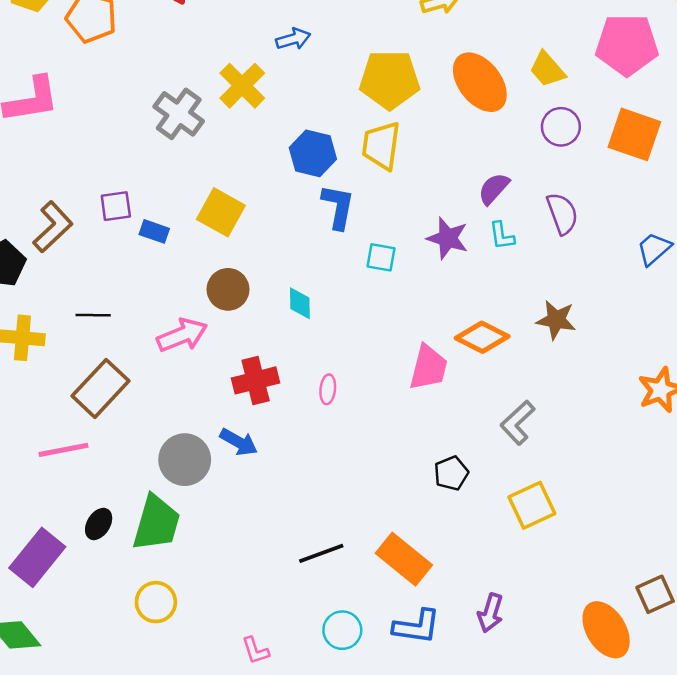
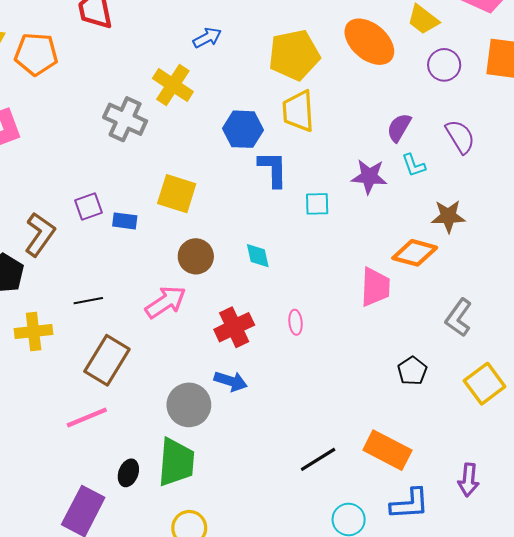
brown star: (556, 320) -> (448, 216), moved

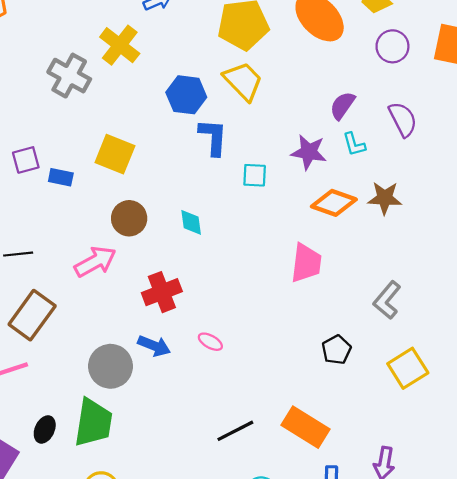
yellow trapezoid: (298, 111) -> (243, 81), turned 135
orange diamond: (415, 253) -> (334, 203), moved
pink ellipse: (296, 322) -> (210, 342), moved, turned -60

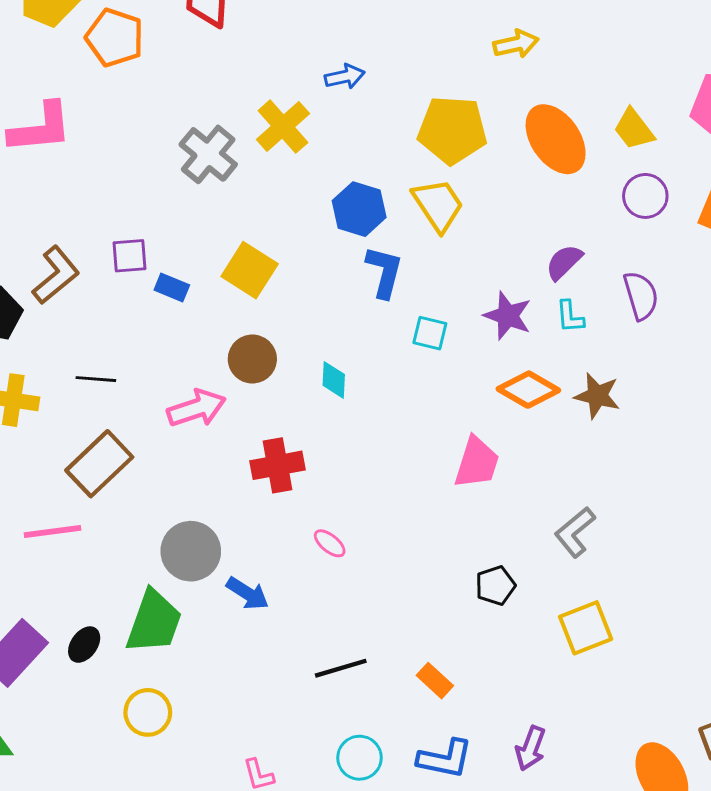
blue arrow: (154, 346) -> (248, 593), moved
orange rectangle: (306, 427) -> (435, 681), size x0.6
black ellipse: (45, 429) -> (84, 645), moved

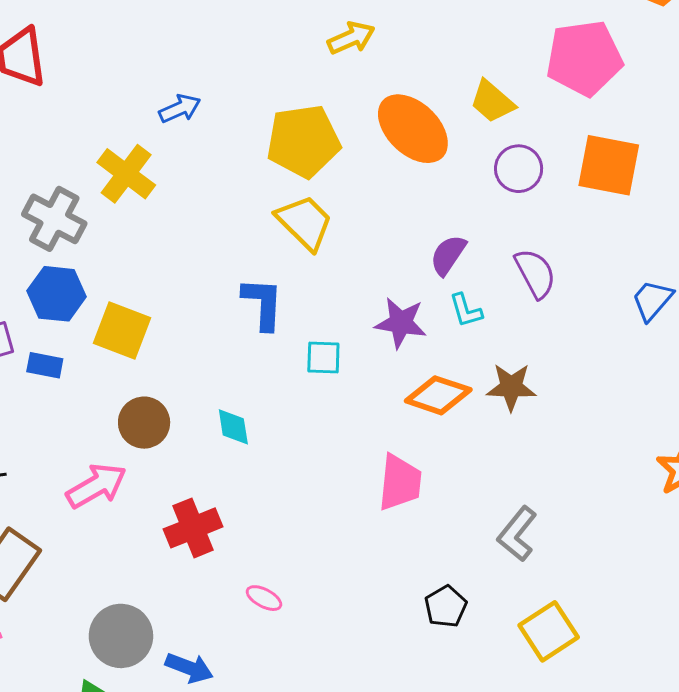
blue hexagon: (359, 209) -> (57, 294), moved

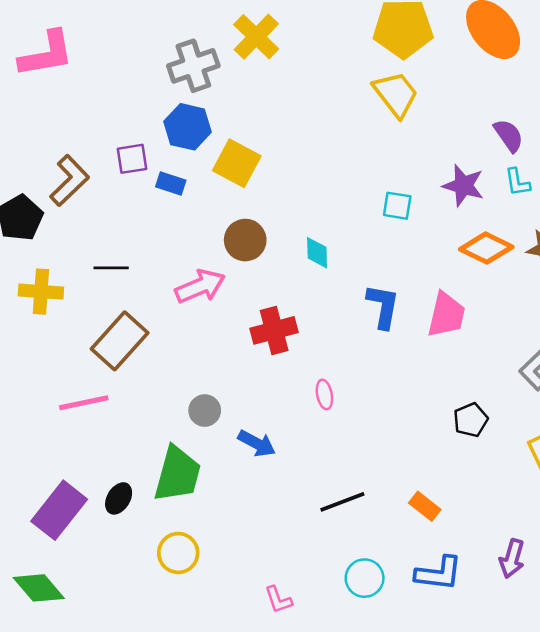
gray cross: (54, 219) -> (193, 66), turned 36
purple semicircle: (448, 255) -> (509, 135), turned 104
blue L-shape: (263, 304) -> (383, 306), moved
pink ellipse: (264, 598) -> (324, 394), turned 44
gray circle: (121, 636) -> (205, 411), size x0.6

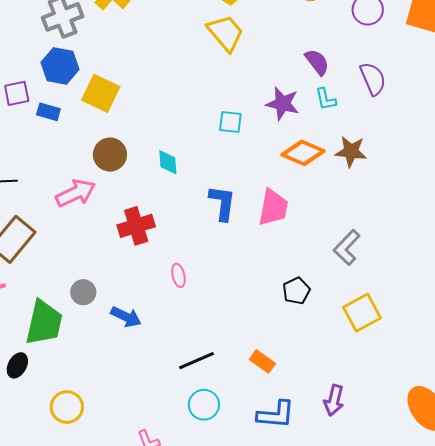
green trapezoid: (177, 474) -> (44, 323), moved
cyan circle: (365, 578) -> (204, 405), moved

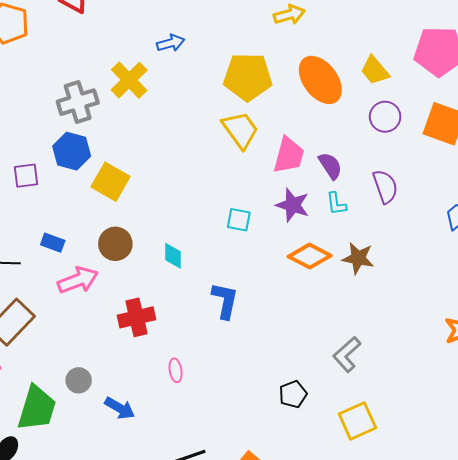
blue rectangle: (48, 112) -> (53, 243), moved
pink trapezoid: (273, 208) -> (289, 155), moved

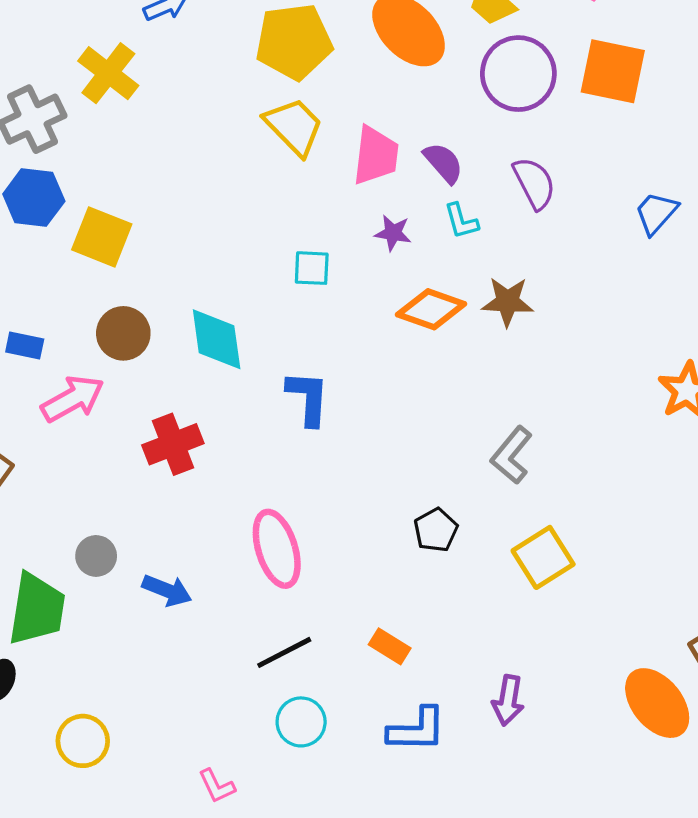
purple circle: (385, 117) -> (518, 74), size x1.5
purple star: (293, 205) -> (393, 233), size x0.7
cyan diamond: (173, 256) -> (217, 339), size x1.6
pink ellipse: (176, 370) -> (277, 549), moved, size x2.0

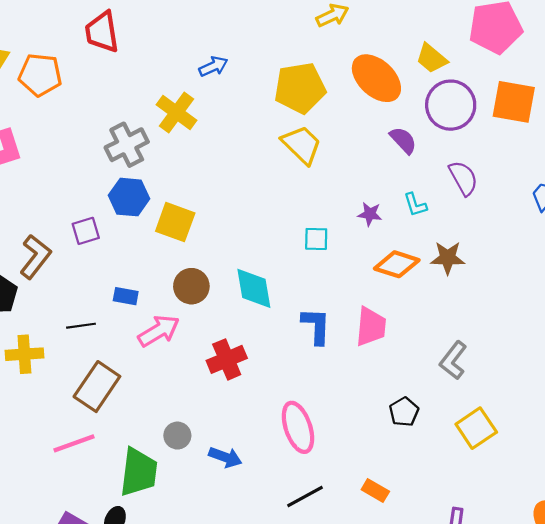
pink trapezoid: (376, 155) -> (371, 327), moved
purple semicircle: (443, 163) -> (403, 140), moved

